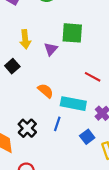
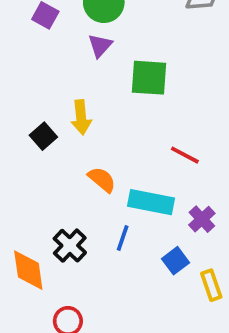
yellow arrow: (25, 39) -> (81, 117), moved
purple triangle: (51, 49) -> (100, 46), moved

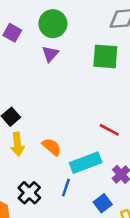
green square: (149, 78) -> (105, 56), moved
yellow arrow: (81, 117) -> (17, 144), moved
cyan rectangle: (151, 202) -> (86, 163), turned -32

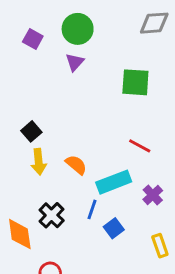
green square: (105, 56) -> (135, 82), moved
blue square: (103, 203) -> (114, 228), moved

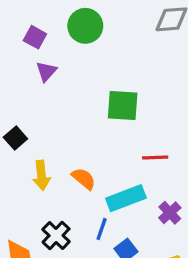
purple triangle: (75, 62) -> (46, 71), moved
green square: (135, 82) -> (123, 105), moved
black square: (31, 131) -> (15, 138), moved
red line: (140, 146) -> (155, 157), turned -30

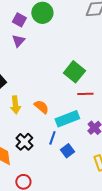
purple square: (35, 37) -> (19, 20), moved
green square: (123, 105) -> (74, 72), moved, turned 35

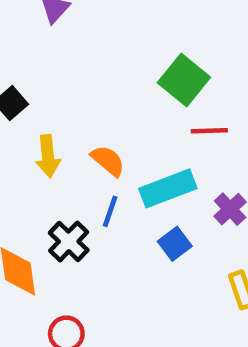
blue line: (52, 138) -> (110, 211), moved
blue square: (67, 151) -> (175, 244), moved

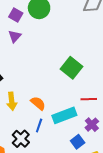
red line: (209, 131) -> (89, 99), moved
blue square: (175, 244) -> (78, 142), moved

